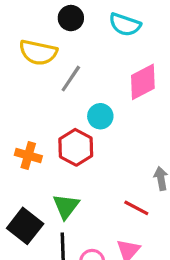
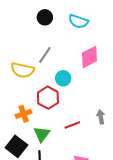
yellow semicircle: (38, 52) -> (23, 70), moved
orange cross: (28, 156) -> (24, 114), moved, turned -35
red line: (136, 208) -> (72, 125), moved, turned -49

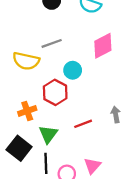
gray line: (45, 55) -> (52, 43), turned 36

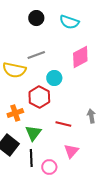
red line: (83, 124) -> (63, 124), turned 35
pink triangle: (92, 166) -> (71, 151), moved

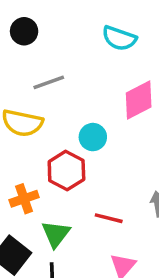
black circle: (36, 18) -> (24, 31), moved
gray line: (36, 55) -> (49, 82), moved

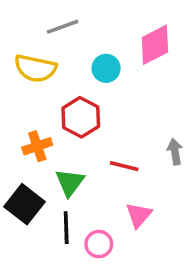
cyan circle: (93, 137) -> (106, 68), moved

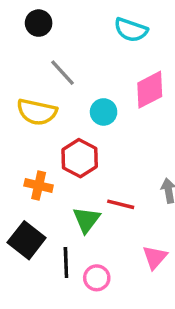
gray line: (63, 27) -> (63, 73), turned 68
orange cross: (37, 146) -> (39, 185), turned 32
green triangle: (70, 182) -> (86, 220), moved
pink triangle: (139, 215) -> (155, 257), moved

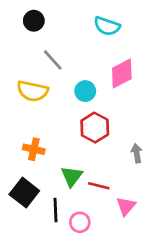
red hexagon: (80, 158) -> (95, 128), moved
red line: (121, 204) -> (99, 186), moved

